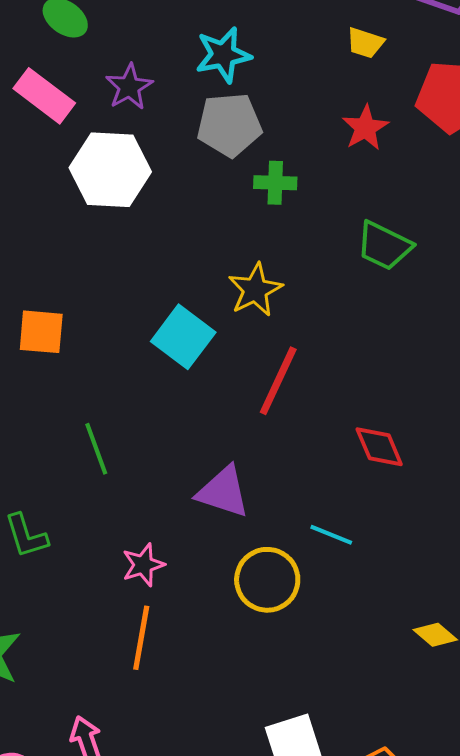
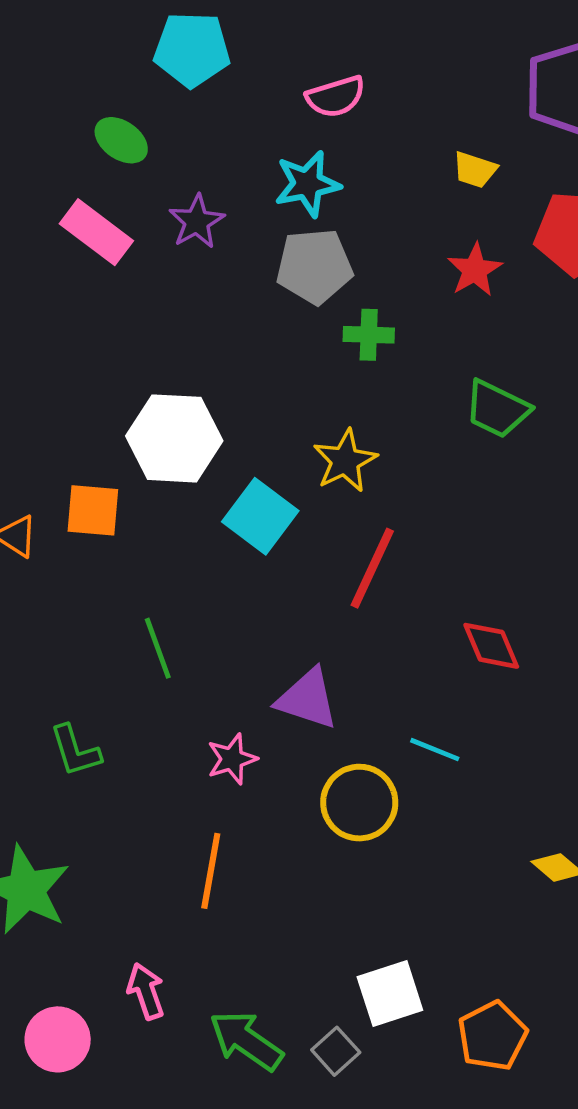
white hexagon: (110, 170) -> (174, 438), moved
pink star: (143, 565) -> (232, 759), moved

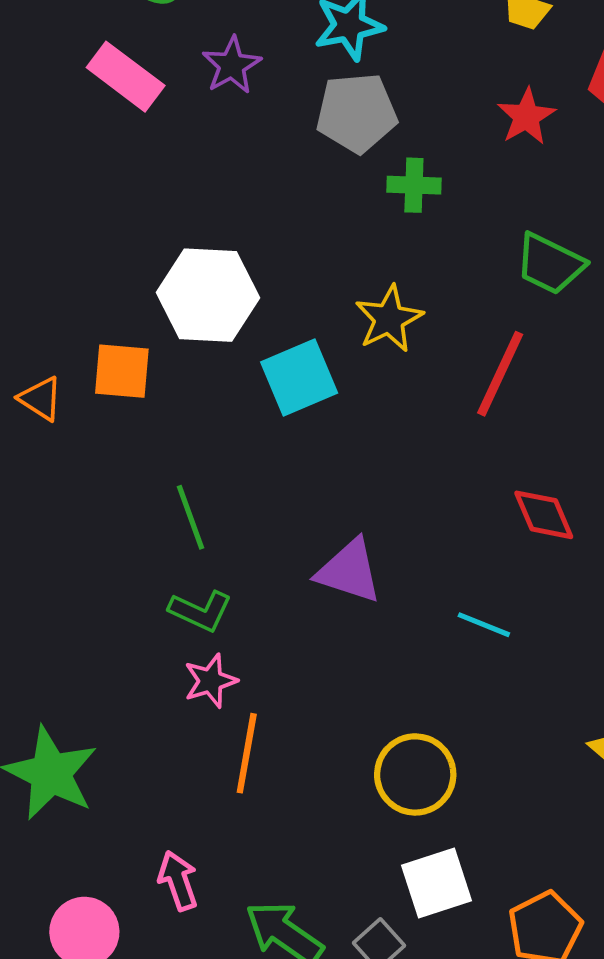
cyan square: (260, 516) -> (299, 377), turned 30
red line: (372, 568) -> (500, 374), moved
green L-shape: (75, 751) -> (200, 611), moved, turned -48
pink star: (232, 759) -> (210, 681), moved
yellow circle: (359, 803) -> (415, 774), moved

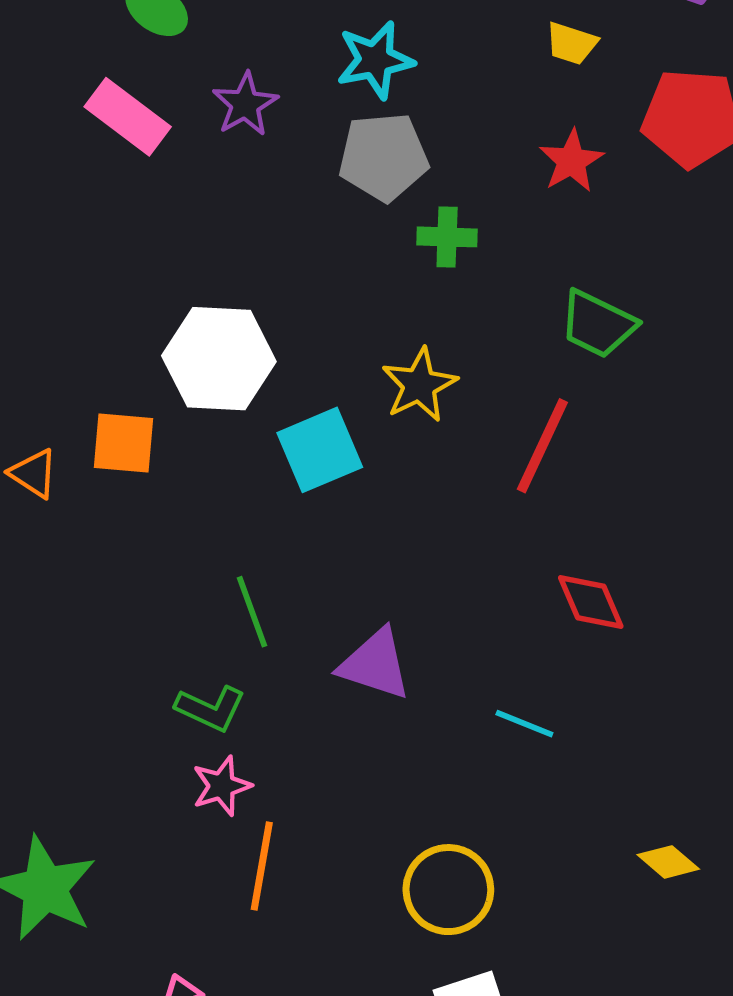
green line: (190, 517) -> (252, 612), moved

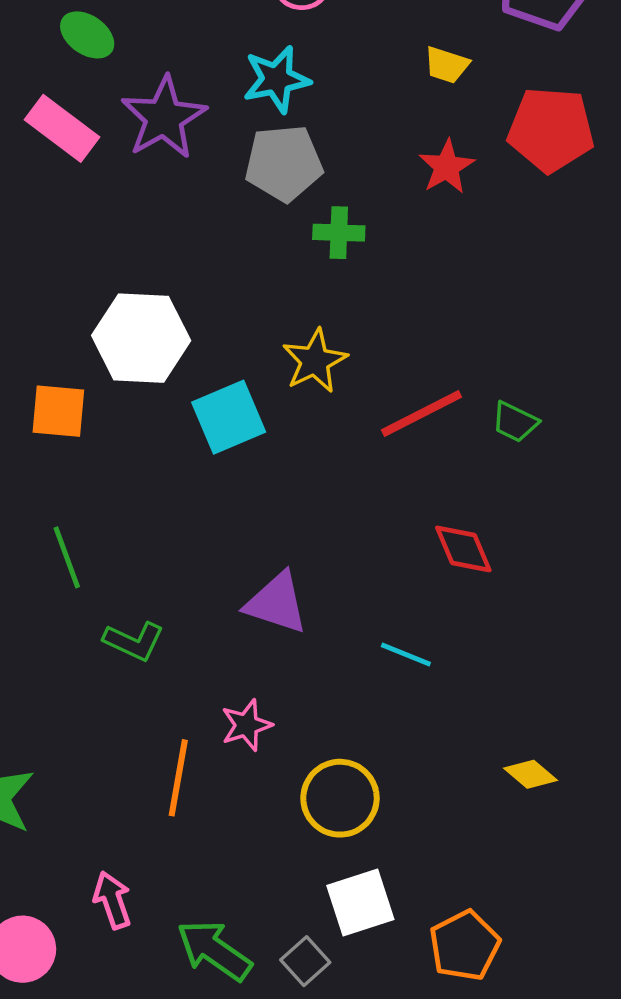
purple star: (245, 104) -> (164, 118), size x1.5
green trapezoid: (598, 324) -> (515, 422), moved, size x0.7
red line: (542, 446) -> (421, 414), turned 38
green line: (252, 612) -> (67, 557), moved
pink star: (222, 786) -> (247, 725), moved

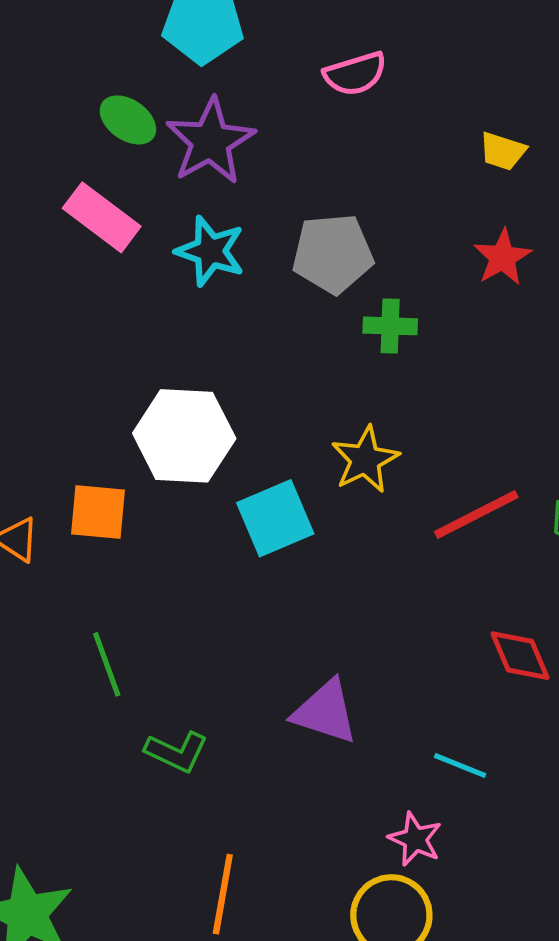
cyan star: (276, 79) -> (210, 251), moved, turned 30
purple star: (164, 118) -> (210, 141), moved
pink star: (247, 725) -> (415, 839), moved, turned -30

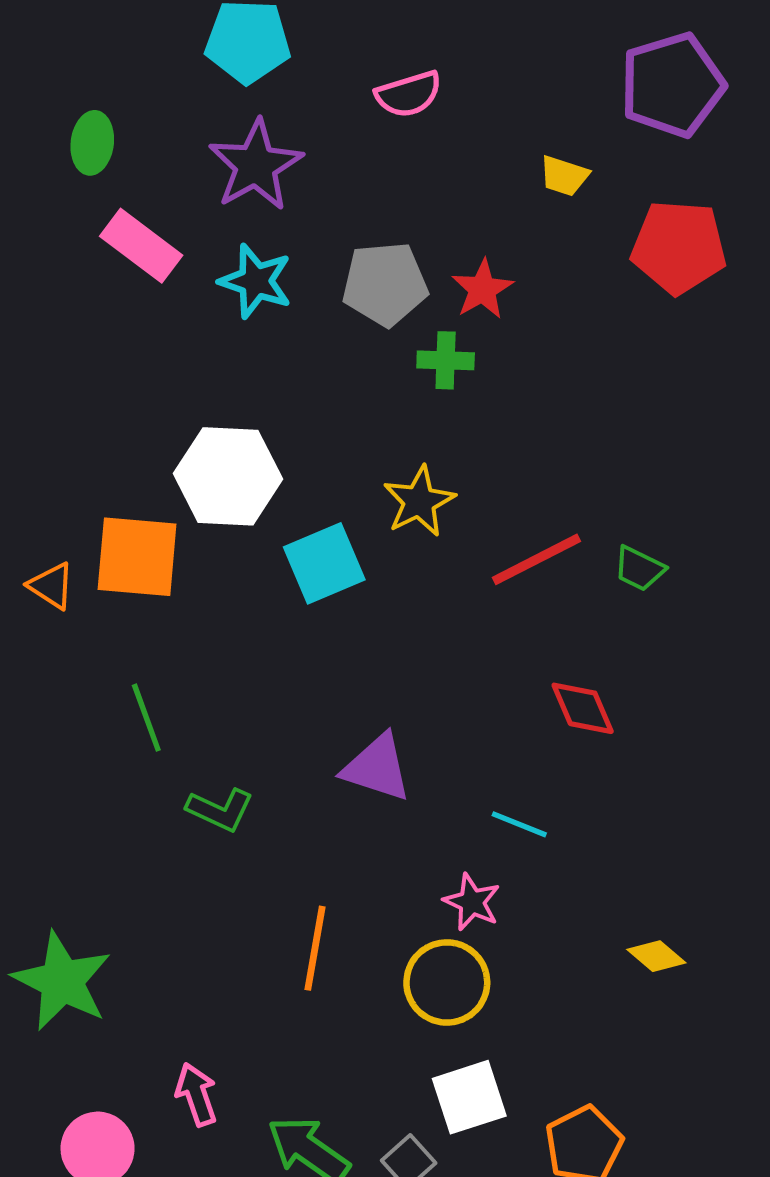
green ellipse: (128, 120) -> (92, 143), moved, turned 62
red star: (503, 257) -> (482, 289), moved
orange square: (98, 512) -> (137, 557), size x1.4
orange line: (223, 894) -> (315, 948), moved

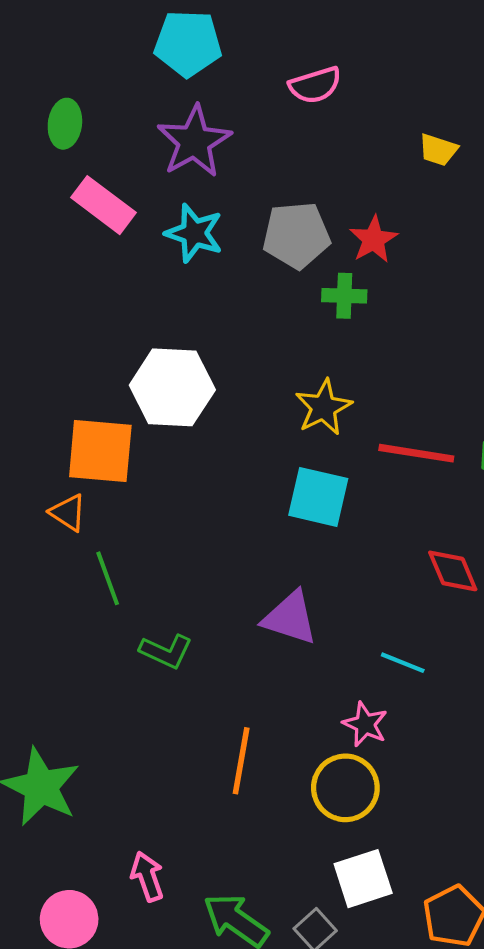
red line: (536, 559) -> (416, 453), turned 36
cyan square: (324, 563) -> (318, 497), moved, turned 36
orange triangle: (51, 586) -> (68, 513), moved

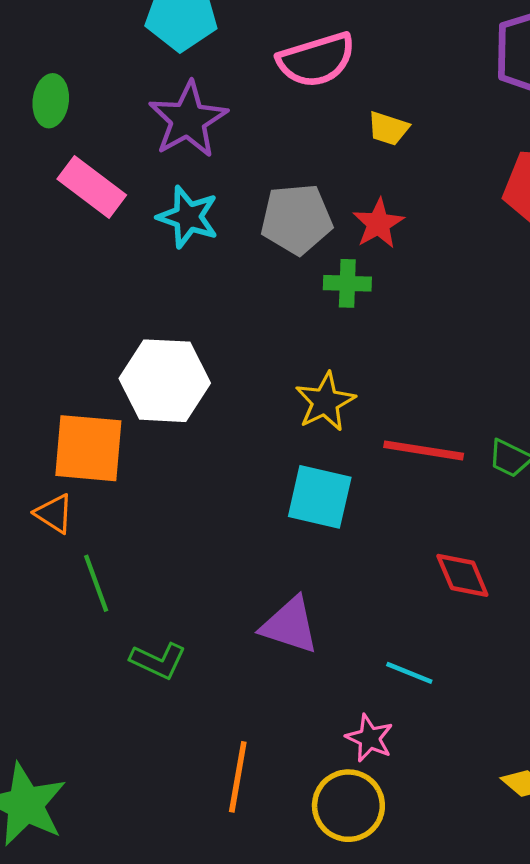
pink semicircle: (315, 85) -> (316, 60), size x1.4
yellow trapezoid: (438, 150) -> (388, 128), moved

